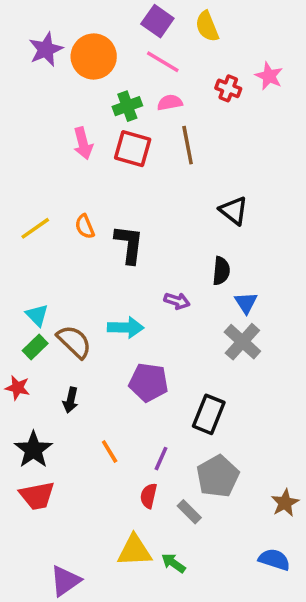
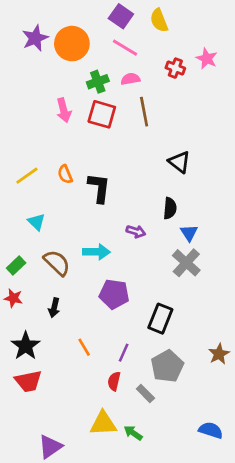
cyan triangle: (37, 315) -> (36, 222), moved
green rectangle: (35, 347) -> (16, 265), moved
brown star: (285, 503) -> (219, 354), moved

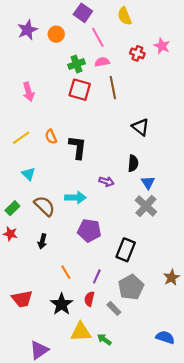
purple square: (121, 16) -> (83, 13), moved
orange circle: (72, 44) -> (56, 34), size x0.6
pink line: (125, 48) -> (98, 37), turned 30
pink arrow: (64, 110) -> (28, 92), moved
black star: (26, 346) -> (62, 304), moved

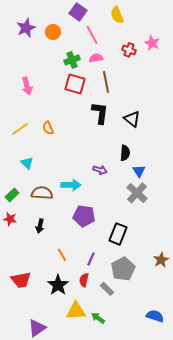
black L-shape: (78, 147) -> (100, 113), moved
brown semicircle: (45, 206) -> (42, 193), turned -40

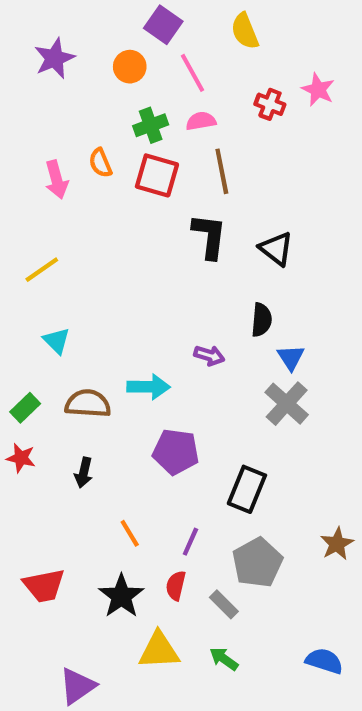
orange circle: (53, 32) -> (130, 67), moved
orange semicircle: (48, 128) -> (100, 163), moved
green arrow: (98, 318) -> (224, 659), moved

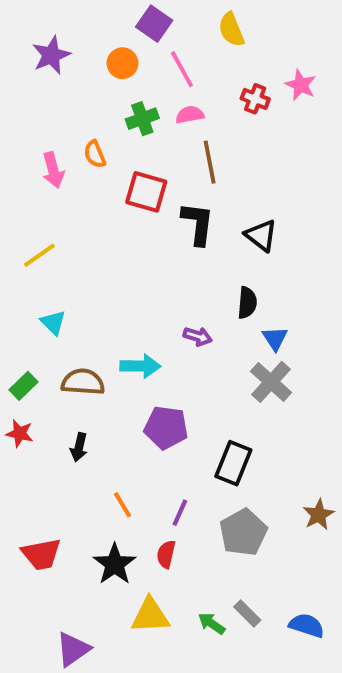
red square: (157, 175) -> (146, 192), moved
gray rectangle: (224, 604) -> (247, 614), moved

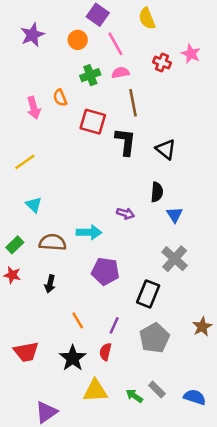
gray cross: (271, 382) -> (175, 259), moved

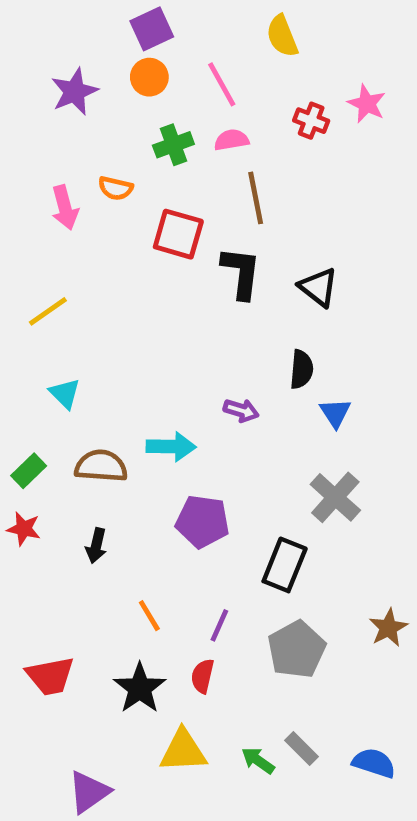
purple square: (98, 15) -> (152, 29), moved, turned 30
purple star: (32, 35) -> (74, 92), moved
orange semicircle: (60, 98) -> (116, 188), turned -54

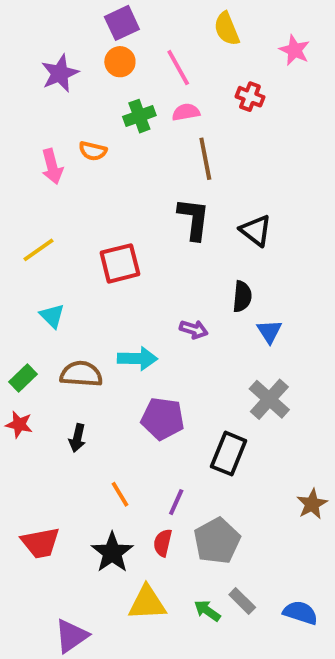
pink star: (367, 104) -> (295, 50), moved
red square: (178, 234) -> (120, 263), moved, turned -30
gray pentagon: (297, 649) -> (217, 541), moved

